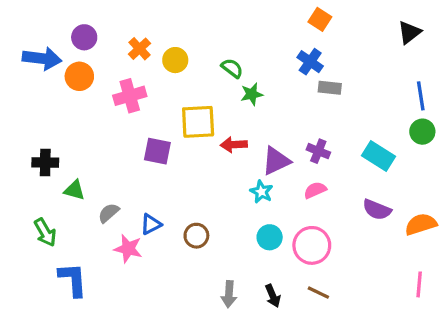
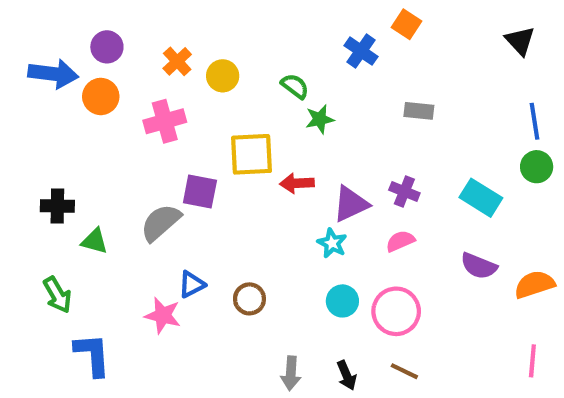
black triangle: (409, 32) -> (520, 41), turned -35
blue cross: (310, 62) -> (361, 51), moved
gray semicircle: (109, 213) -> (161, 222), moved, size x1.5

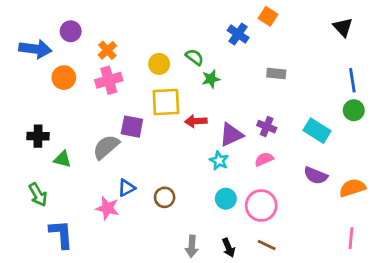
orange cross: (177, 61) -> (107, 50), moved
yellow circle: (223, 76) -> (159, 64), moved
orange circle: (101, 96) -> (64, 78), moved

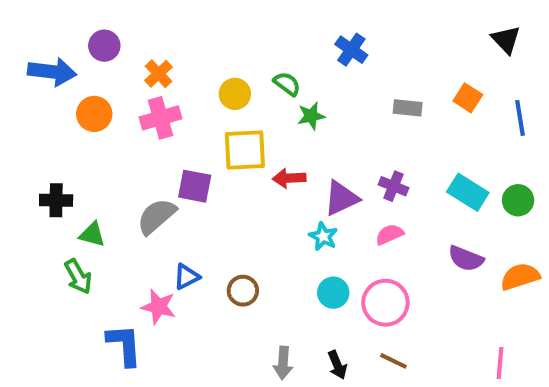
orange square: (268, 16) -> (468, 98), moved
green circle: (354, 110) -> (518, 200), moved
green arrow: (38, 195) -> (78, 277), moved
blue L-shape: (61, 234) -> (124, 345), moved
pink line: (351, 238) -> (500, 363), moved

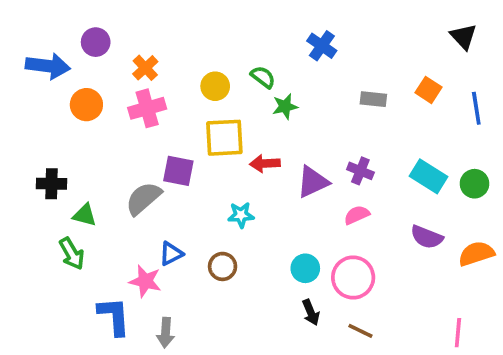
cyan star: (323, 236) -> (241, 215), moved, turned -30
gray arrow: (283, 363) -> (166, 333), moved
black arrow: (337, 365) -> (311, 312), moved

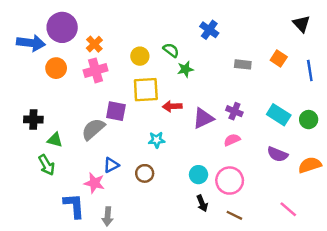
purple circle: (96, 42) -> (62, 27), size x1.6
pink line: (458, 333) -> (288, 209), moved, turned -54

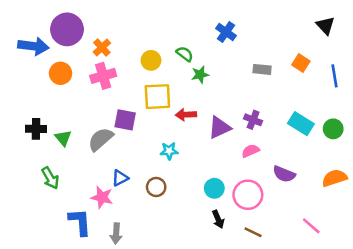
green triangle: (55, 140) -> (63, 138), moved, turned 35
purple semicircle: (277, 154) -> (284, 174), moved

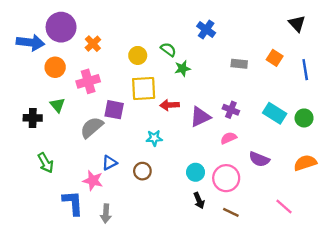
pink cross: (103, 76) -> (88, 81), moved
green triangle: (63, 138) -> (57, 105), moved

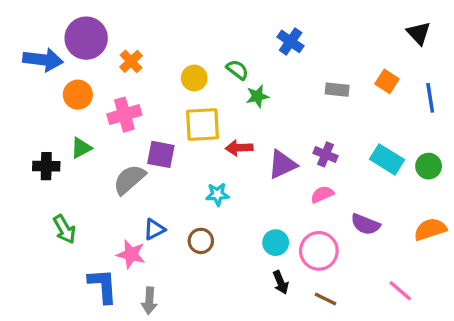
green triangle: (57, 105) -> (81, 148), turned 42

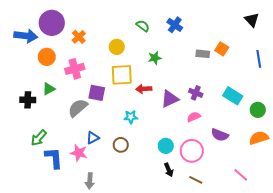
green semicircle: (237, 70) -> (143, 26), moved
orange square: (387, 81) -> (222, 49), moved
green circle: (429, 166) -> (258, 110), moved
green arrow: (65, 229) -> (39, 138), turned 72
blue L-shape: (103, 286) -> (54, 158), moved

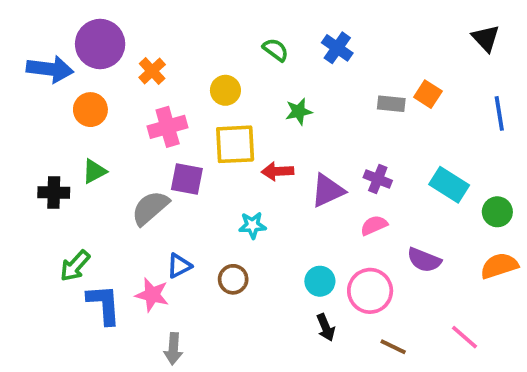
pink cross: (75, 69) -> (168, 127), moved
brown line: (196, 180) -> (393, 347), moved

